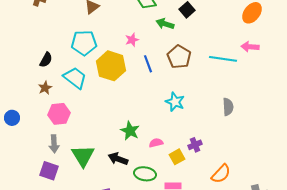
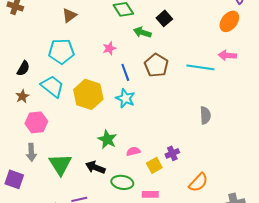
yellow hexagon: (111, 66) -> (88, 94), moved
cyan star: (175, 102) -> (125, 98), moved
purple square: (49, 171) -> (14, 179), moved

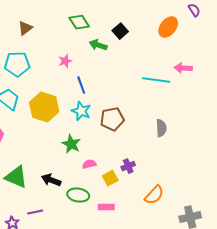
orange ellipse: (229, 21) -> (168, 27), moved
brown pentagon: (156, 65) -> (112, 119), moved, turned 30
green star: (107, 139) -> (71, 144), moved
green triangle: (60, 164) -> (16, 177), turned -35

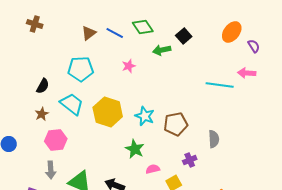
purple semicircle: (194, 10) -> (254, 46), moved
green arrow: (98, 45) -> (162, 50), turned -30
blue line: (81, 85) -> (115, 33), moved, turned -42
gray semicircle: (161, 128) -> (214, 139), moved
purple cross: (128, 166) -> (190, 160), moved

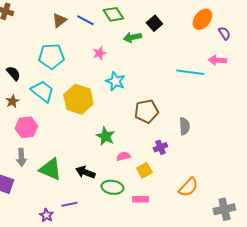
black semicircle: (43, 86) -> (13, 73), turned -70
cyan star: (145, 116) -> (115, 81), moved

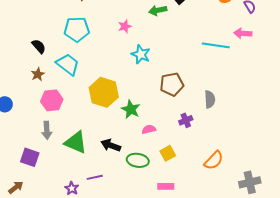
yellow hexagon: (78, 99) -> (104, 92), moved
yellow square: (144, 170) -> (168, 153), moved
pink rectangle: (140, 199) -> (166, 186), moved

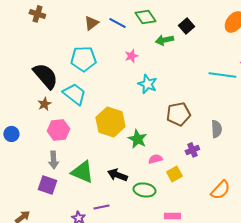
black semicircle: (39, 46) -> (45, 76), size x1.8
yellow square: (168, 153) -> (174, 174), moved
purple square: (30, 157) -> (47, 185), moved

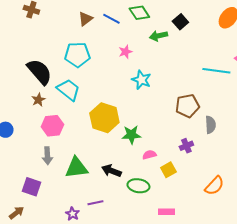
brown pentagon: (178, 114) -> (187, 106), moved
green star: (137, 139) -> (131, 135), turned -30
green triangle: (82, 172) -> (76, 168), turned -30
purple square: (47, 185) -> (31, 187), moved

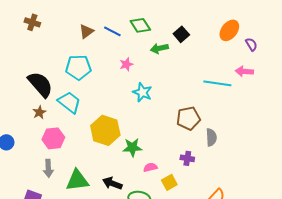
purple cross: (186, 146) -> (187, 158), turned 32

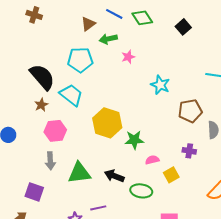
blue line: (112, 31) -> (114, 14), moved
green arrow: (159, 48) -> (108, 39), moved
cyan star: (142, 92) -> (160, 85), moved

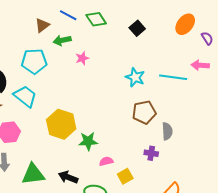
cyan star: (160, 85) -> (135, 77), moved
purple cross: (189, 151) -> (151, 153), moved

